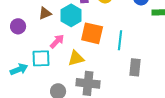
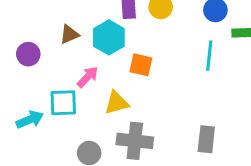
orange square: (92, 33) -> (141, 65), size x0.7
cyan line: (120, 40) -> (209, 56), moved
gray rectangle: (135, 67) -> (206, 139), moved

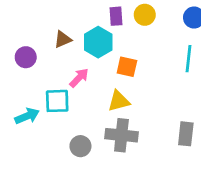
yellow triangle: (117, 103) -> (119, 101), moved

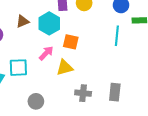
pink arrow: (79, 78) -> (46, 53), moved
gray cross: (121, 135) -> (83, 93), moved, size x0.7

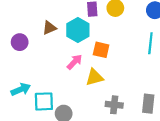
cyan square: (18, 68) -> (44, 101), moved

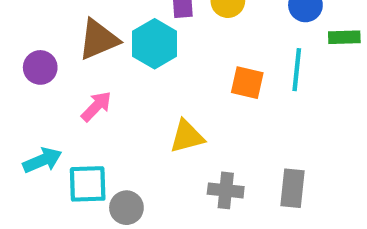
brown triangle: (49, 28) -> (98, 39), size x1.5
orange square: (101, 50) -> (247, 83), moved
pink arrow: (75, 62) -> (96, 106), moved

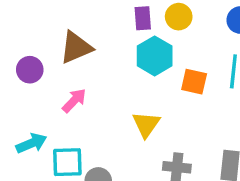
cyan hexagon: (155, 44) -> (155, 56), moved
yellow triangle: (187, 136) -> (146, 124), turned -40

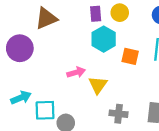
brown triangle: (76, 47) -> (46, 18), moved
purple circle: (30, 70) -> (20, 48), size x1.5
pink arrow: (74, 100) -> (76, 72), moved, turned 30

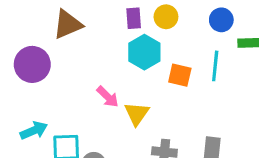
pink arrow: (76, 72) -> (108, 97), turned 60

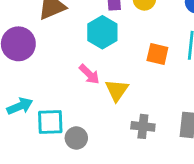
cyan hexagon: (144, 52) -> (102, 32), moved

